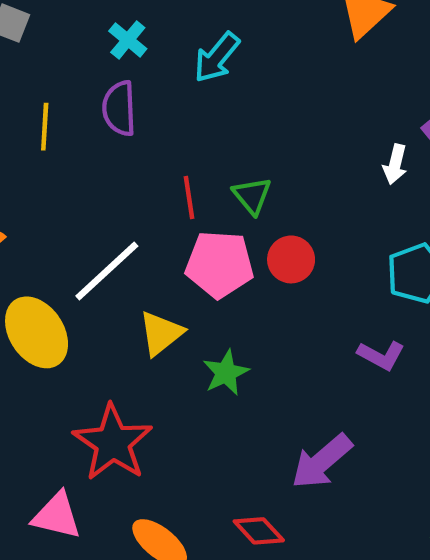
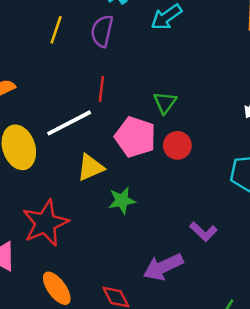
red line: (189, 197) -> (101, 89), moved
purple L-shape: (381, 355) -> (203, 232), moved

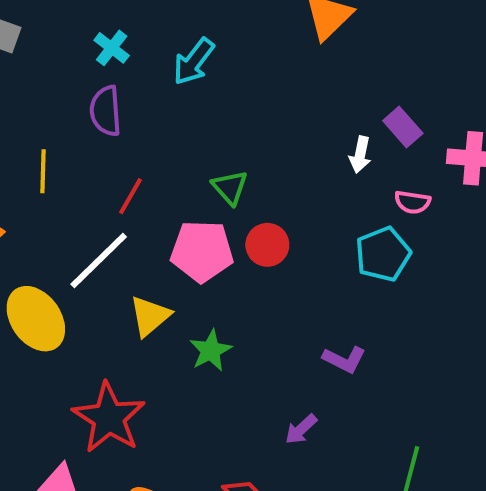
yellow line: (56, 30) -> (43, 171), moved
red line: (101, 89) -> (131, 196), turned 40
purple arrow: (163, 267) -> (301, 429), size x0.6

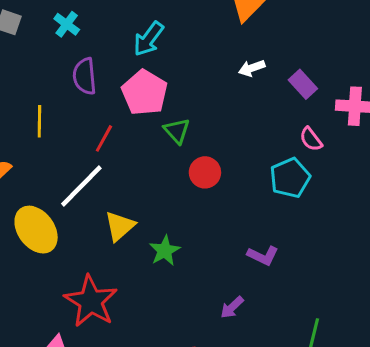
cyan cross: (112, 48) -> (67, 24), moved
white arrow: (360, 155) -> (252, 68), moved, turned 60
pink semicircle: (412, 202) -> (311, 139), turned 45
pink pentagon: (202, 251) -> (145, 93), moved, turned 30

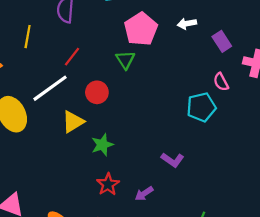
pink pentagon: (145, 93) -> (141, 29), moved
red circle: (205, 172) -> (97, 92), moved
red star: (91, 301) -> (108, 184), moved, size x0.6

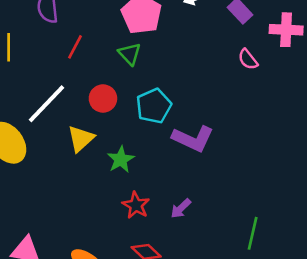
red line: (72, 57) -> (75, 47), moved
cyan pentagon: (201, 107) -> (154, 106), moved
purple L-shape: (173, 160) -> (193, 139), moved, size x1.5

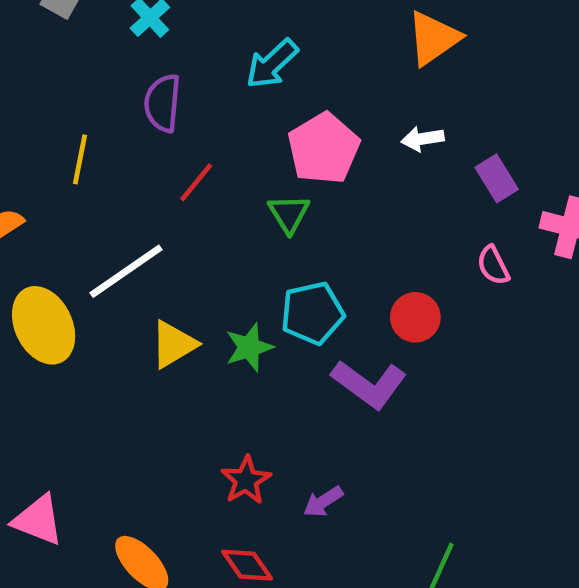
red circle: (103, 98) -> (415, 317), moved
green star: (121, 160) -> (249, 347), moved

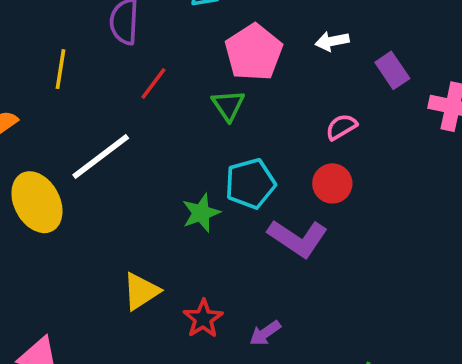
pink semicircle: (493, 265) -> (341, 127), moved, turned 88
yellow triangle: (173, 344) -> (141, 291), moved

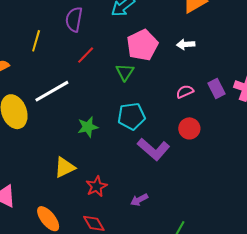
purple rectangle: (392, 70) -> (217, 89), moved
red circle: (332, 183) -> (189, 128), moved
green star: (201, 213) -> (88, 127), moved
purple arrow: (265, 333) -> (139, 200), moved

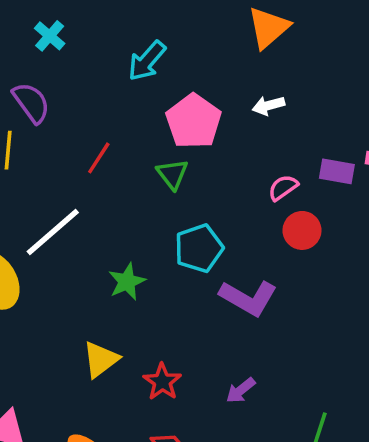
purple semicircle: (74, 19) -> (31, 103), moved, turned 145
purple rectangle: (217, 89) -> (337, 171), turned -42
red circle: (189, 128) -> (302, 230), moved

